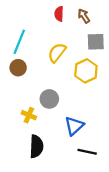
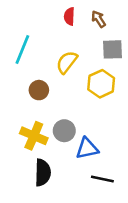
brown circle: (18, 68) -> (39, 90), moved
gray circle: (49, 99) -> (64, 131), moved
yellow cross: (29, 115) -> (34, 136), size x1.5
blue triangle: (74, 126) -> (87, 148), turned 30

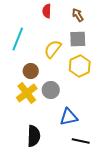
red semicircle: (69, 16) -> (47, 11), moved
gray square: (113, 49) -> (78, 39), moved
gray circle: (64, 131) -> (51, 90), moved
yellow cross: (34, 136) -> (27, 93), moved, turned 30

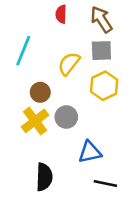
brown arrow: (78, 15) -> (101, 19), size x1.5

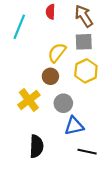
cyan line: (23, 51) -> (19, 27), moved
brown circle: (40, 92) -> (50, 76), moved
gray circle: (66, 117) -> (63, 103), moved

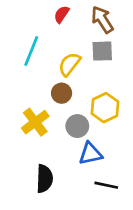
red semicircle: (50, 12) -> (62, 14), turned 32
cyan line: (19, 27) -> (31, 51), moved
yellow hexagon: (86, 71) -> (105, 108), moved

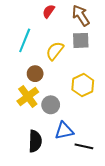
brown circle: (62, 93) -> (35, 74), moved
gray circle: (77, 126) -> (51, 105), moved
blue triangle: (90, 154) -> (64, 131), moved

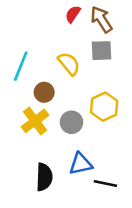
red semicircle: (49, 11) -> (73, 14), moved
cyan line: (25, 40) -> (21, 66), moved
yellow semicircle: (55, 51) -> (69, 64), turned 102
gray circle: (51, 105) -> (71, 122), moved

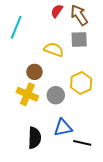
yellow semicircle: (69, 64) -> (54, 50), turned -30
cyan line: (21, 66) -> (16, 27), moved
yellow cross: (35, 121) -> (27, 94), turned -30

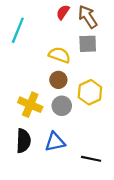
brown circle: (34, 72) -> (58, 80), moved
blue triangle: (63, 128) -> (55, 142), moved
black semicircle: (34, 138) -> (23, 141), moved

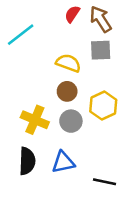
cyan line: (18, 30) -> (21, 35), turned 30

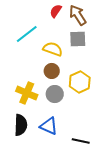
cyan line: (21, 35) -> (27, 34), moved
blue triangle: (63, 162) -> (49, 126), turned 36

